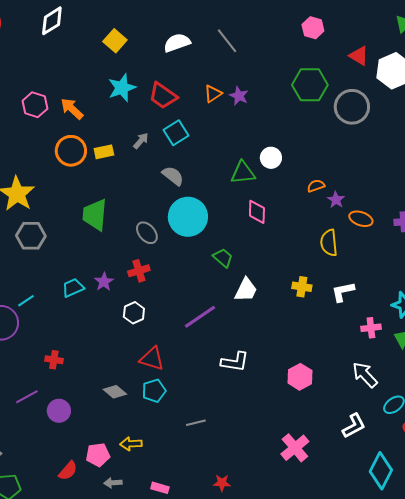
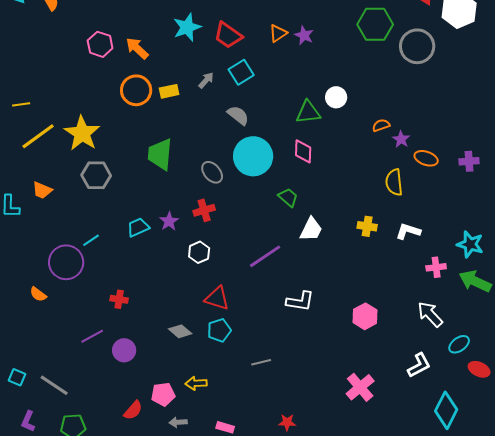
pink diamond: (257, 212) -> (303, 151), moved
white L-shape: (343, 292) -> (408, 231), turned 30

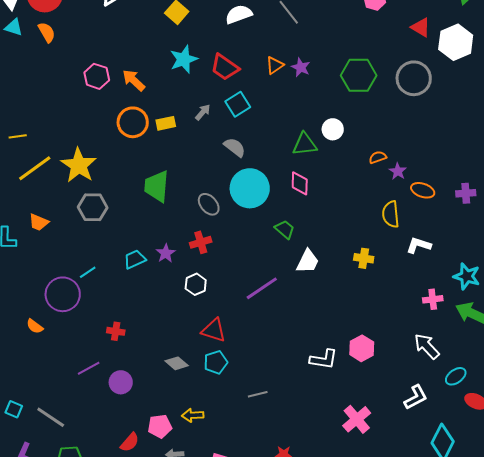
green hexagon: (375, 24) -> (359, 75), moved
white L-shape: (408, 231) -> (419, 245), moved
white L-shape: (300, 301) -> (324, 359), moved

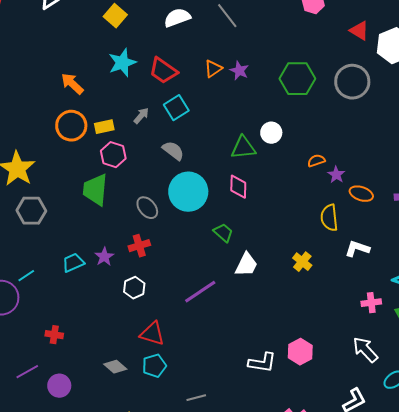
pink hexagon: (97, 76) -> (113, 155), moved
yellow cross: (364, 258) -> (302, 262), turned 30

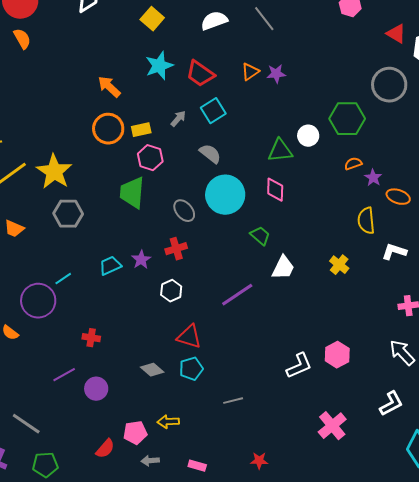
purple star: (239, 71) -> (276, 74), turned -30
green hexagon: (297, 79) -> (347, 119), moved
white L-shape: (262, 363) -> (299, 366), turned -32

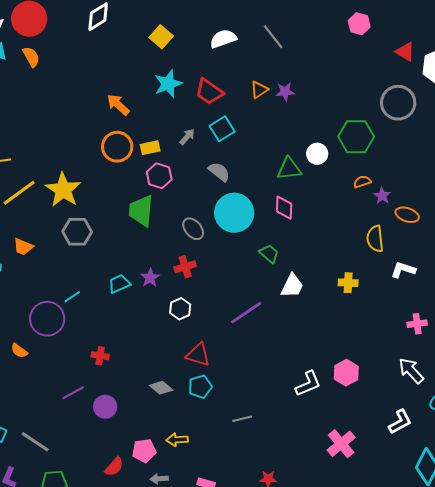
yellow cross: (339, 265) -> (348, 283), turned -36

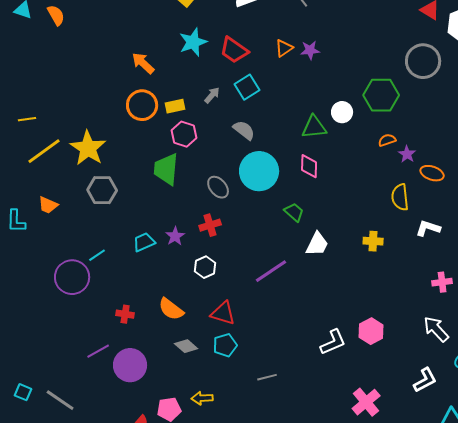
orange semicircle: (19, 351) -> (171, 309), moved, size x1.5
purple circle: (105, 407) -> (130, 365), size x1.4

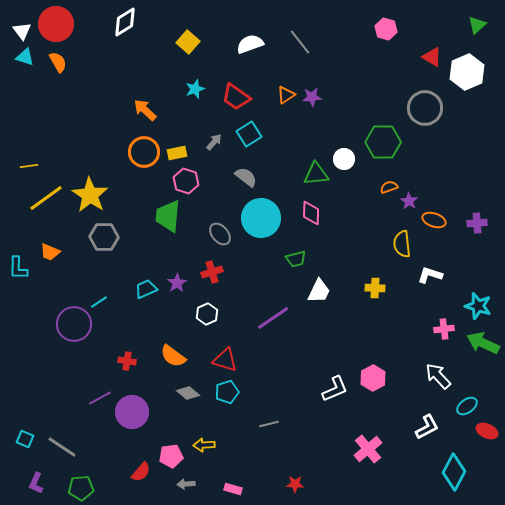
cyan star: (193, 42) -> (195, 89), size x0.7
green trapezoid: (294, 212) -> (296, 259), turned 125

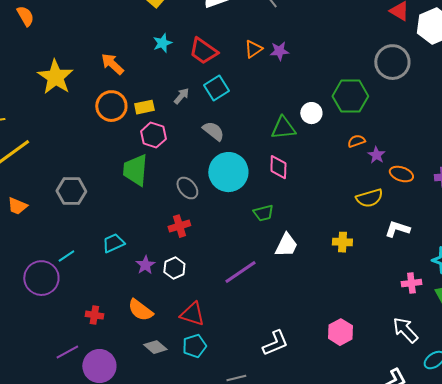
yellow star: (90, 195) -> (55, 77), moved
yellow semicircle: (402, 244) -> (369, 198), turned -100
purple star: (177, 283) -> (145, 265), moved
white L-shape: (335, 389) -> (275, 343), moved

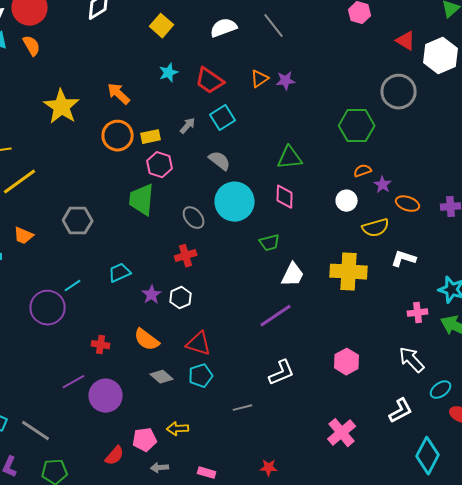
white circle: (311, 113) -> (347, 201), moved
yellow cross: (342, 242) -> (349, 272), size x1.8
purple line: (240, 272) -> (276, 316), moved

